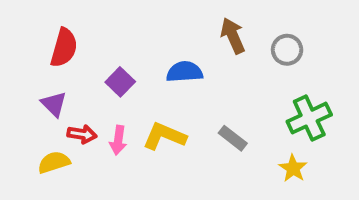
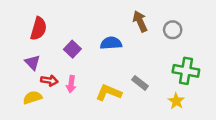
green cross: (309, 118) -> (186, 71), turned 35
yellow L-shape: (164, 136) -> (109, 93), moved

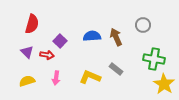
brown arrow: (140, 21) -> (116, 37), moved
red arrow: (49, 81) -> (47, 55), moved
pink arrow: (71, 84) -> (56, 78), moved
yellow star: (176, 101) -> (164, 84), moved, size x1.5

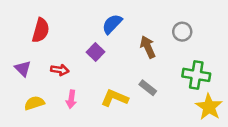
blue semicircle: (92, 36) -> (112, 24), moved, turned -42
purple square: (60, 41) -> (96, 52), moved
purple triangle: (27, 52) -> (23, 69), moved

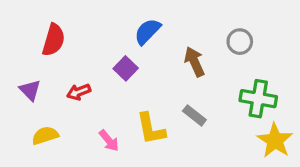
red arrow: (60, 70) -> (79, 92), turned 150
yellow L-shape: (115, 98) -> (151, 129), turned -124
pink arrow: (71, 99) -> (109, 141), moved, turned -48

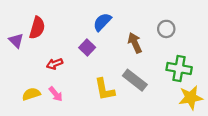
purple triangle: (30, 90) -> (16, 41), moved
gray rectangle: (194, 115) -> (135, 80), size x1.5
pink arrow: (109, 141) -> (56, 94), moved
yellow star: (275, 141) -> (191, 98), turned 30

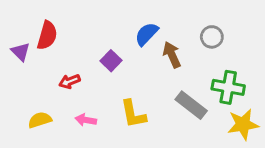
blue semicircle: (102, 22) -> (147, 34), moved
gray rectangle: (135, 80) -> (191, 105), moved
pink arrow: (56, 94) -> (86, 120), moved, turned 140

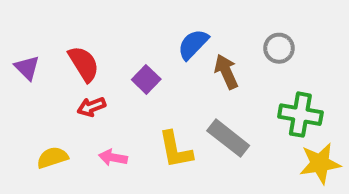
red semicircle: (47, 35) -> (84, 64), moved, turned -48
gray rectangle: (191, 105) -> (228, 138), moved

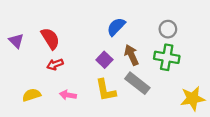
brown arrow: (226, 72) -> (131, 55), moved
purple square: (146, 79) -> (104, 60), moved
green cross: (300, 115) -> (167, 57), moved

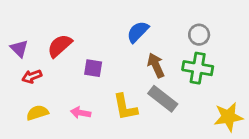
red semicircle: (50, 39) -> (60, 46), turned -100
purple square: (104, 60) -> (93, 68), moved, turned -35
red arrow: (55, 64) -> (32, 76), moved

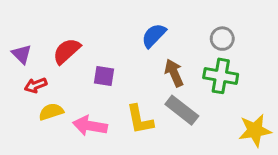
yellow semicircle: (37, 113) -> (51, 112), moved
pink arrow: (81, 113) -> (90, 126), size x1.5

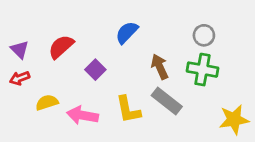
blue semicircle: (154, 35) -> (127, 32), moved
purple square: (104, 76) -> (95, 70), turned 36
red arrow: (36, 85) -> (20, 78), moved

